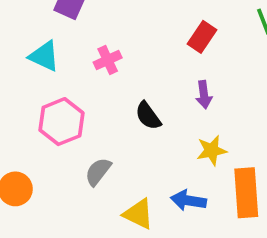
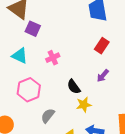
purple arrow: (204, 95) -> (103, 76), turned 48
yellow star: (212, 150) -> (84, 105), moved

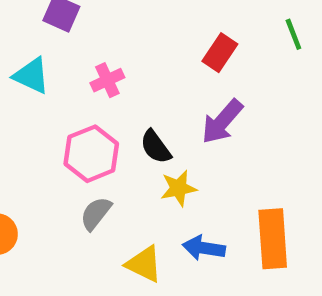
purple arrow: (103, 76) -> (222, 122), size x1.5
pink hexagon: (29, 90) -> (91, 154), moved

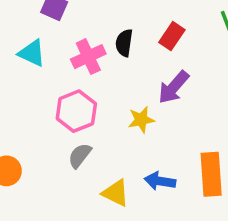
pink cross: (107, 80) -> (88, 57), size x1.4
black semicircle: (156, 147) -> (124, 43), moved, turned 44
yellow star: (179, 188) -> (141, 120), moved

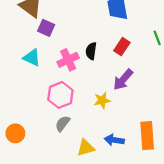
yellow triangle: (116, 193) -> (86, 148), turned -42

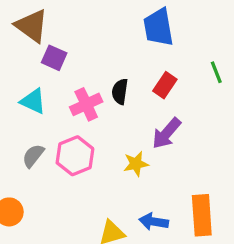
gray semicircle: (63, 123) -> (33, 156), moved

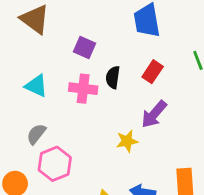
purple square: (54, 58) -> (85, 48), moved
pink cross: (86, 104) -> (83, 89), turned 32
pink hexagon: (75, 156) -> (55, 164), moved

